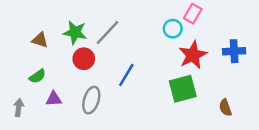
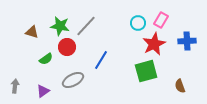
pink rectangle: (193, 14) -> (161, 20), moved
green semicircle: (37, 76) -> (46, 59), moved
purple triangle: (54, 99) -> (43, 91), moved, turned -32
gray ellipse: (91, 100) -> (73, 80), turned 45

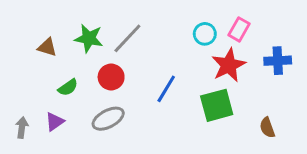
red circle: (67, 47) -> (111, 77), moved
blue line: (101, 60) -> (166, 89), moved
purple triangle: (43, 91) -> (55, 122), moved

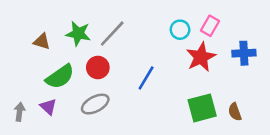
green semicircle: (68, 87) -> (60, 77), size x1.6
green square: (217, 105) -> (202, 108), moved
purple triangle: (55, 122) -> (48, 107), turned -42

